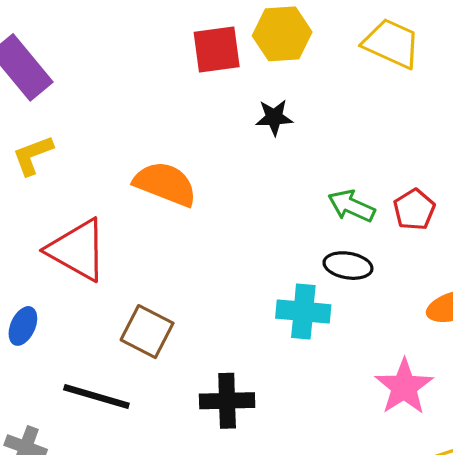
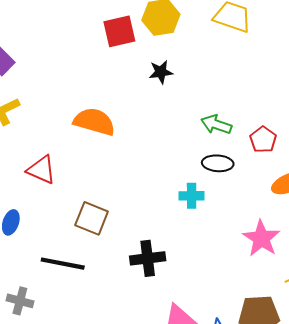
red pentagon: (414, 210) -> (263, 140), moved
red triangle: (77, 250) -> (41, 170), size x0.7
cyan cross: (303, 311) -> (192, 196), size x0.7

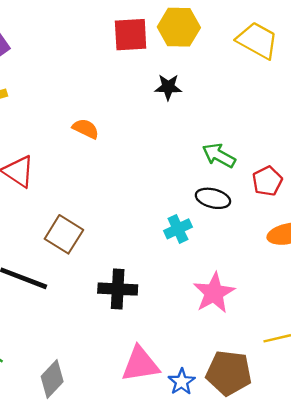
orange semicircle: (94, 122) -> (86, 129), size x0.6
cyan cross: (192, 196) -> (178, 229), turned -35
pink star: (261, 238) -> (214, 293), moved

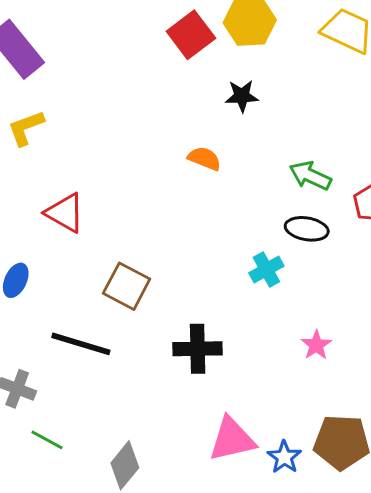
red square: (131, 35) -> (191, 35), turned -30
orange semicircle: (86, 129) -> (204, 158), moved
pink star: (214, 293) -> (316, 345), size x0.6

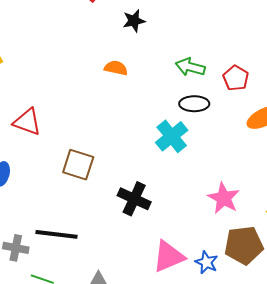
cyan cross: (266, 270) -> (172, 136), size x1.4
black line: (81, 344) -> (57, 234), moved
pink star: (316, 345) -> (224, 198), moved, size x1.5
black cross: (198, 349) -> (134, 199), turned 36

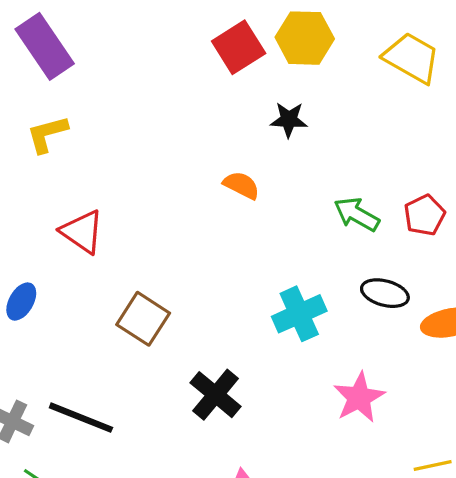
red pentagon: (236, 78) -> (424, 215), moved
black ellipse: (194, 104) -> (385, 293), moved
pink star: (224, 198) -> (359, 397), moved

